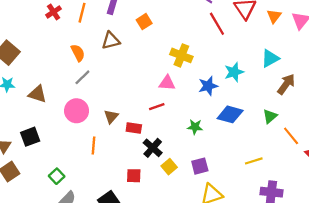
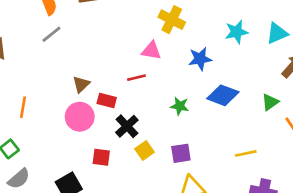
cyan star: (234, 72) -> (237, 32), moved
pink circle: (77, 111) -> (80, 117), moved
orange line: (93, 145) -> (23, 107), moved

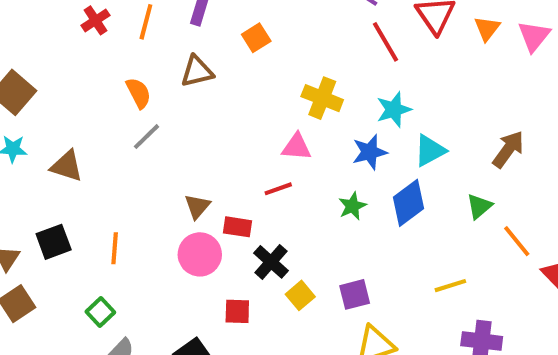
cyan star: (237, 32) -> (394, 110), moved
cyan triangle: (277, 33) -> (430, 151), moved
blue diamond: (223, 95) -> (408, 203), turned -52
green star: (180, 106) -> (352, 206), moved, turned -30

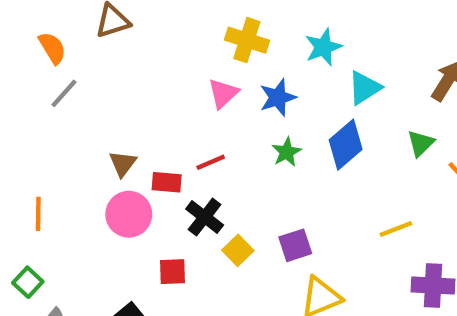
pink triangle: (297, 147) -> (223, 93), turned -44
blue star: (370, 152) -> (278, 98), moved
red line: (278, 189) -> (211, 162), moved

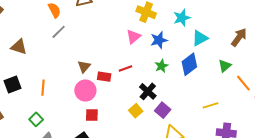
black cross: (205, 217) -> (148, 91), moved
purple square: (295, 245) -> (163, 110), turned -35
red square: (173, 272) -> (92, 115), moved

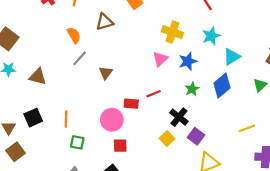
brown triangle: (84, 67) -> (106, 73), moved
green square: (36, 119) -> (77, 142), moved, turned -32

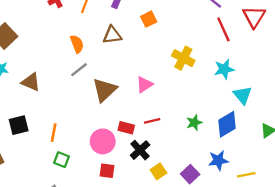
cyan triangle: (232, 57) -> (243, 95), turned -48
pink triangle: (160, 59) -> (144, 85), moved
blue star: (188, 61) -> (218, 160), moved
brown triangle: (106, 73) -> (104, 90), size x1.6
black cross: (179, 117) -> (140, 150), moved

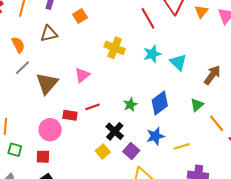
cyan triangle: (243, 95) -> (178, 62), moved
black cross: (140, 150) -> (115, 131), moved
red square: (107, 171) -> (43, 157), moved

